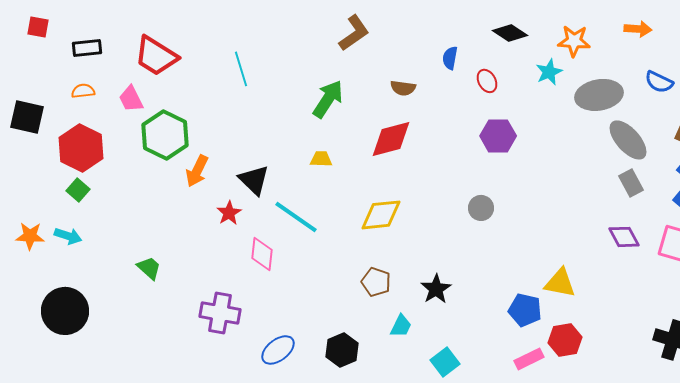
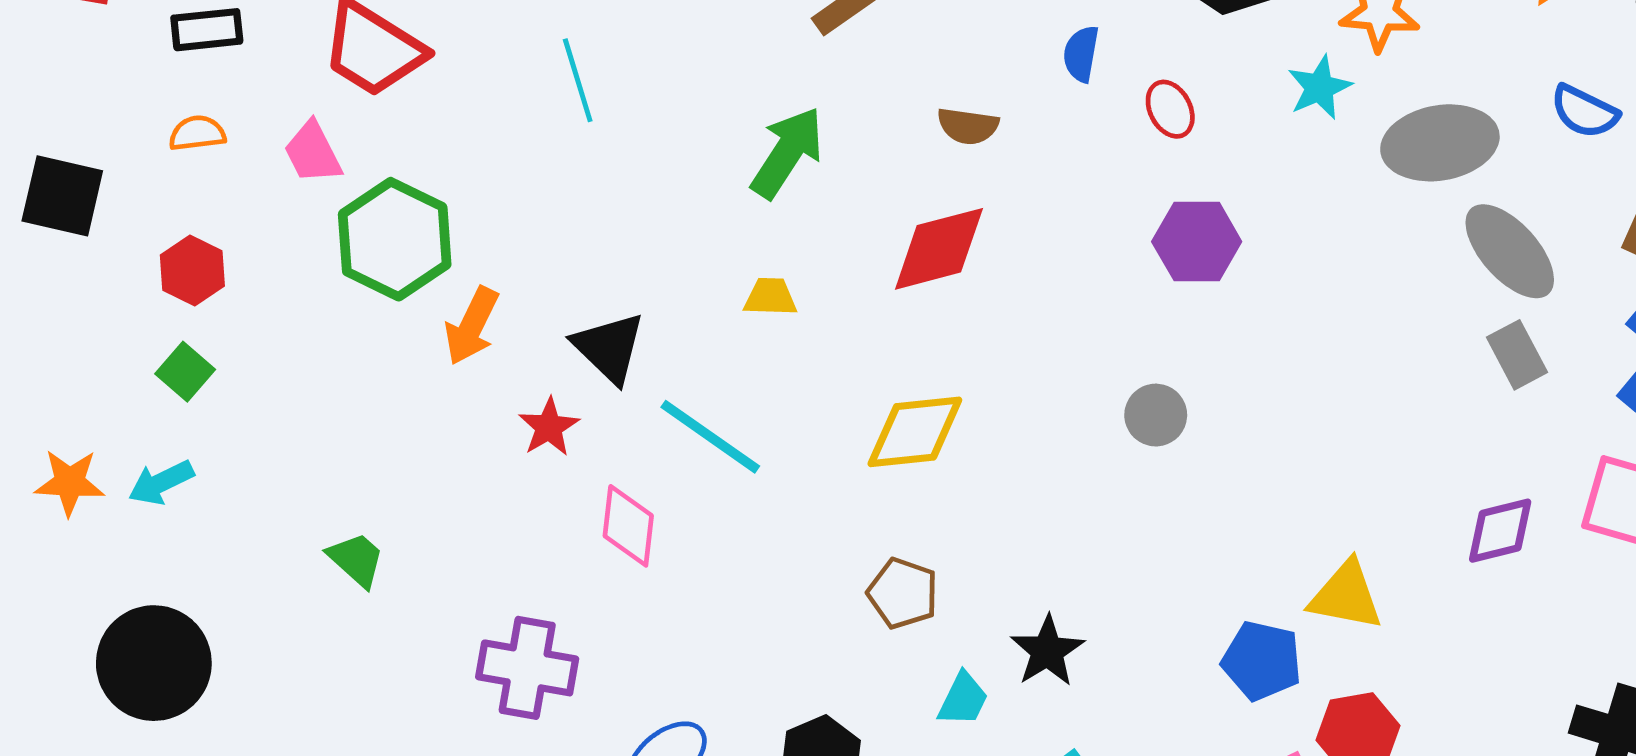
red hexagon: (81, 148) -> (192, 271), size x0.6
cyan arrow: (68, 236) -> (161, 482), turned 136
purple diamond: (624, 237) -> (1500, 531), moved, turned -76
black star: (436, 289) -> (1047, 651), moved

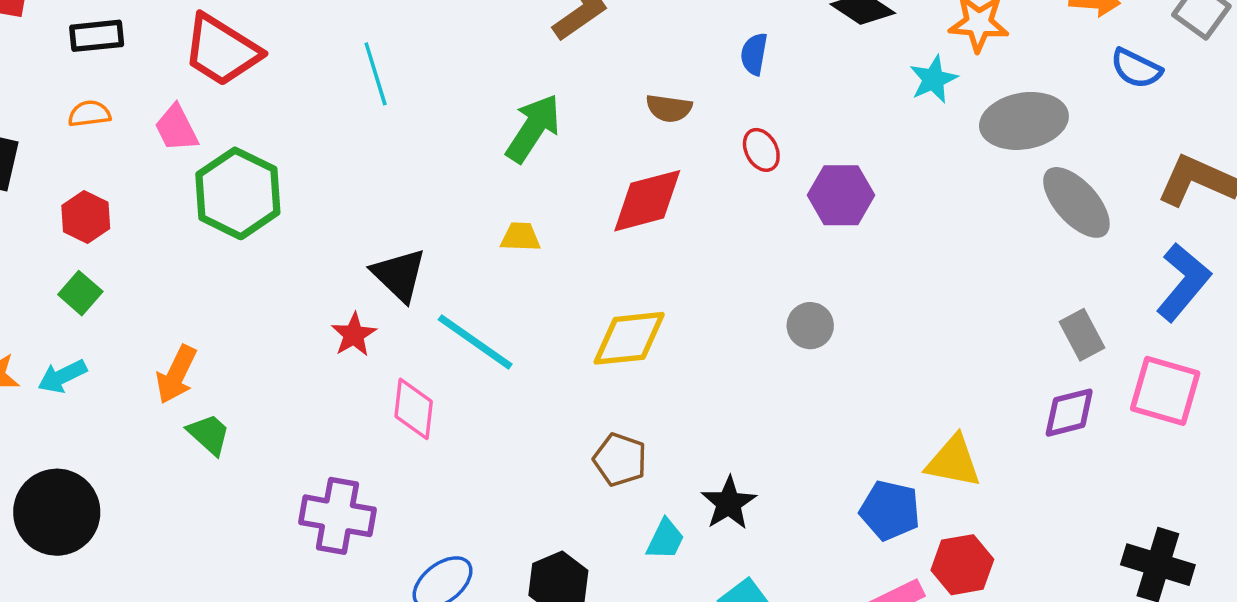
red ellipse: (1170, 109) -> (761, 150), moved
blue semicircle: (1584, 112) -> (1136, 68), moved
orange arrow: (472, 326) -> (176, 375), moved
gray rectangle: (1517, 355) -> (1082, 335), moved

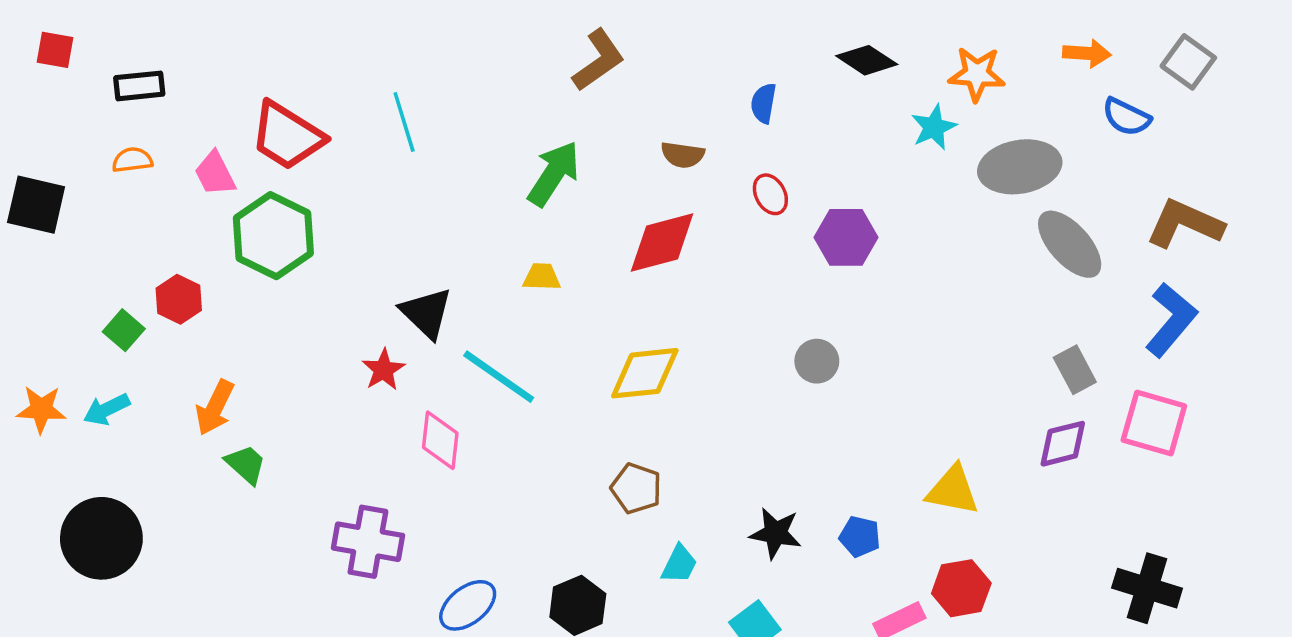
red trapezoid: (222, 50) -> (287, 136), moved
red hexagon: (86, 217) -> (179, 299), moved
black star: (729, 503) -> (776, 533), moved, turned -30
blue pentagon: (890, 510) -> (860, 537), moved, size x0.7

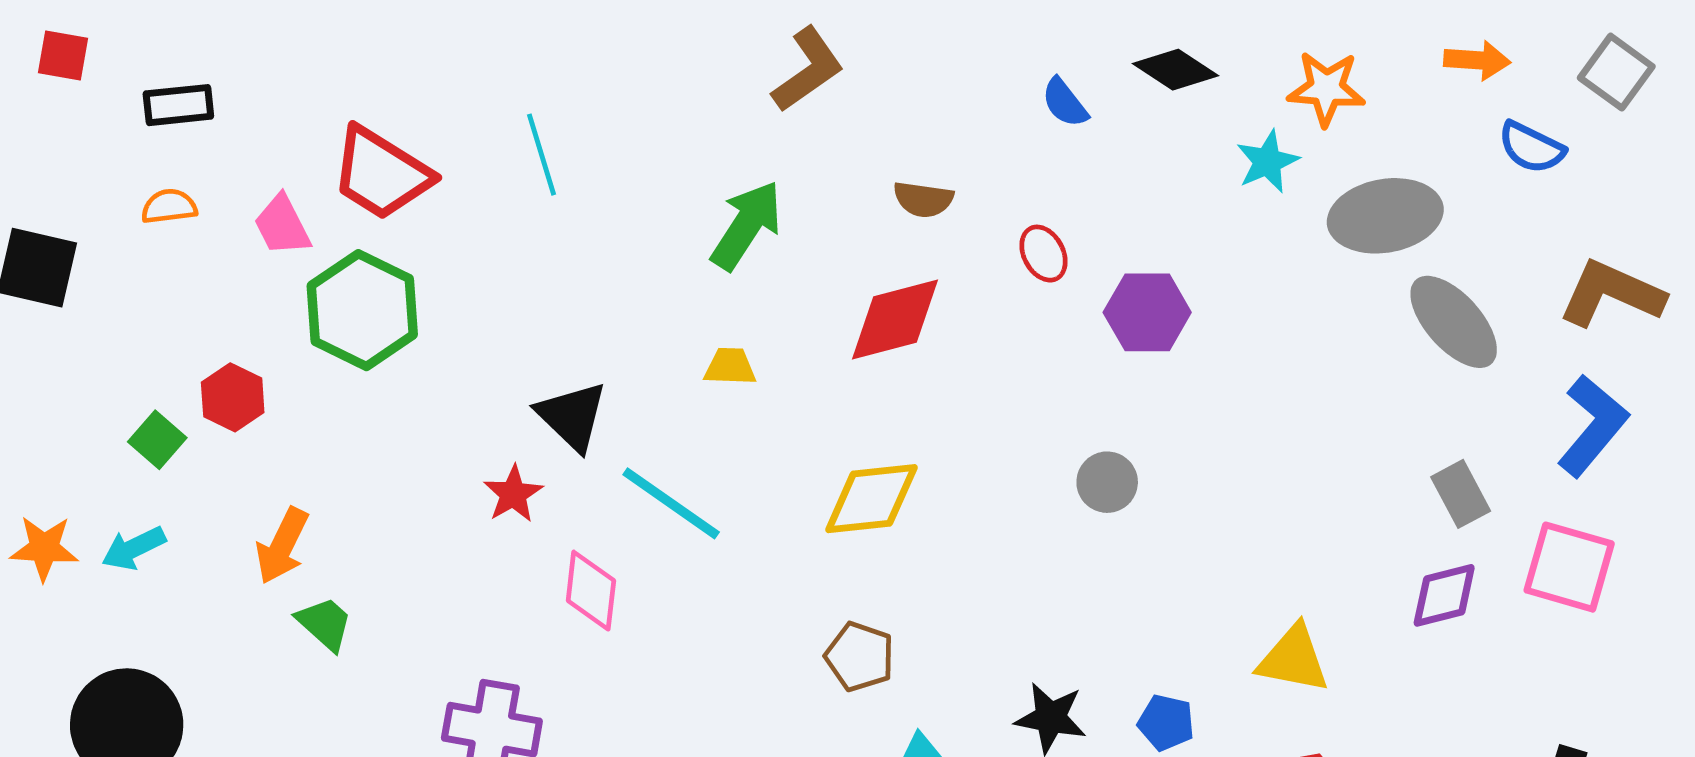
blue semicircle: (764, 103) -> (1065, 103), moved, turned -48

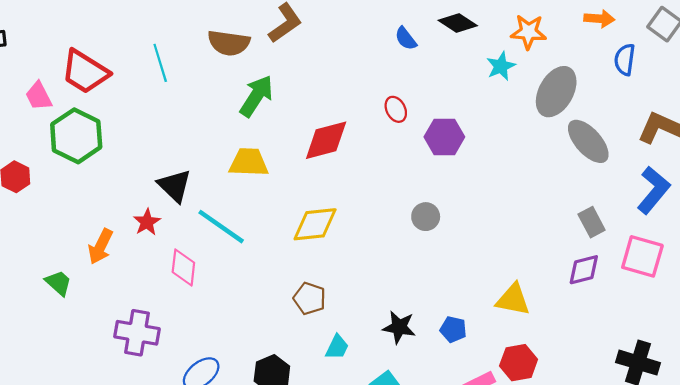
blue semicircle: (1531, 147) -> (625, 60), turned 72
brown semicircle: (923, 199) -> (229, 43), moved, size x1.5
gray ellipse: (1385, 216) -> (556, 92), turned -51
yellow trapezoid: (730, 367) -> (249, 162), size x1.6
orange arrow: (282, 546) -> (100, 246), moved

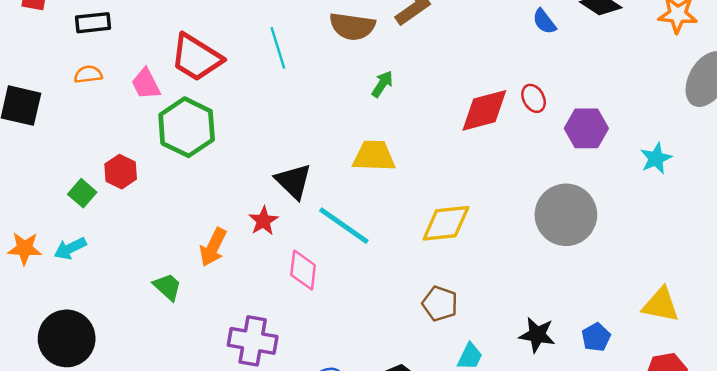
cyan star: (501, 66) -> (656, 158), moved
green arrow: (256, 96) -> (382, 84), size x0.6
red diamond: (326, 140) -> (484, 110), moved
gray circle: (426, 217) -> (566, 215), size x2.0
blue pentagon: (453, 329) -> (596, 337), turned 30

